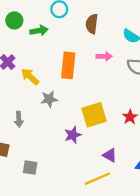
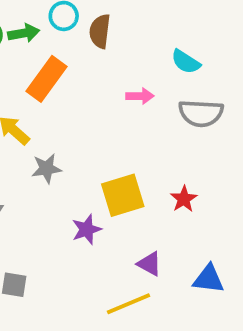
brown semicircle: (92, 24) -> (100, 31), moved
green arrow: (39, 31) -> (24, 33), moved
orange rectangle: (68, 65) -> (47, 79), moved, turned 30

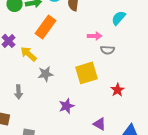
cyan semicircle: (186, 62) -> (119, 18), turned 98
gray semicircle: (201, 113) -> (108, 50), moved, size x0.6
yellow square: (123, 195) -> (87, 73), moved

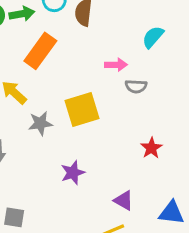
yellow square: (87, 73) -> (82, 109), moved

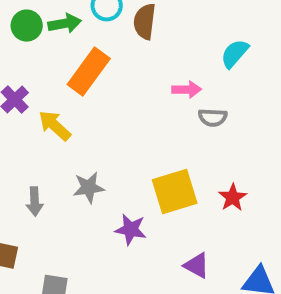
yellow square: (82, 109) -> (175, 191), moved
gray star: (40, 123) -> (89, 187), moved
purple star: (73, 173) -> (131, 229), turned 30

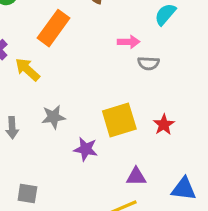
purple triangle: (197, 265) -> (136, 177), turned -30

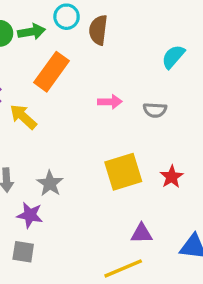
pink arrow: (129, 42) -> (110, 102), moved
gray star: (53, 117) -> (50, 183), moved, turned -30
purple star: (86, 149) -> (30, 215), moved

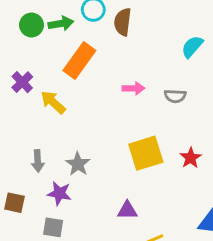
purple triangle: (142, 233) -> (127, 210), moved

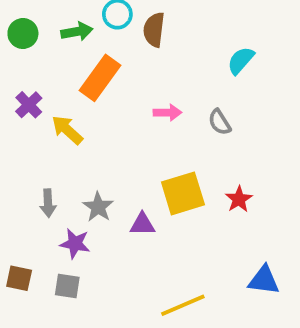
green circle: (31, 25) -> (23, 33), moved
gray semicircle: (175, 96) -> (220, 122), turned 55
brown square: (14, 203) -> (19, 278), moved
purple triangle: (127, 210) -> (142, 224), moved

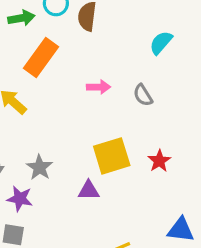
purple triangle: (142, 224) -> (89, 190), moved

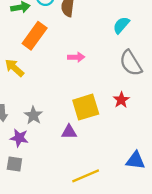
gray semicircle: (143, 95) -> (131, 63), moved, size x1.6
red star: (159, 161) -> (121, 100), moved

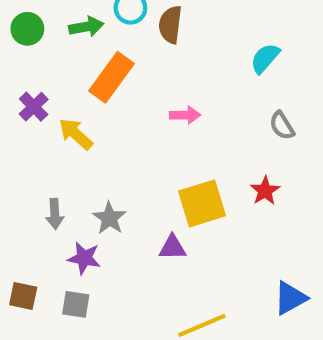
gray semicircle: (131, 63) -> (282, 126), size x0.6
blue triangle: (135, 160) -> (290, 298), turned -36

